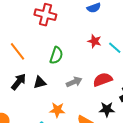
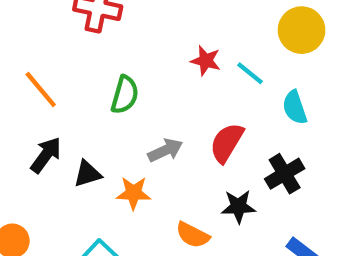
red semicircle: (103, 80) -> (227, 143), turned -36
black triangle: (40, 82) -> (88, 174), moved
orange star: (57, 110) -> (133, 193), moved

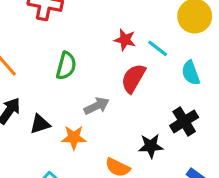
red semicircle: (227, 143) -> (133, 78), moved

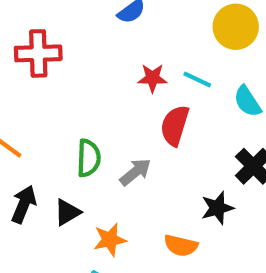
green semicircle: (66, 66) -> (89, 158), moved
orange star: (74, 137) -> (110, 240), moved

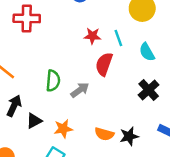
cyan line: (197, 79) -> (118, 38), turned 42
black star: (217, 208) -> (129, 136), moved
black triangle: (67, 212) -> (34, 121), moved

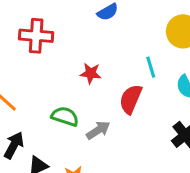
red star: (92, 36) -> (91, 73), moved
green semicircle: (53, 81) -> (65, 116), turned -80

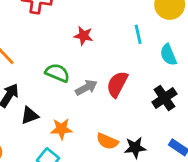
red semicircle: (131, 99) -> (117, 84), moved

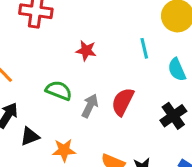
gray arrow: (86, 88) -> (90, 106), turned -35

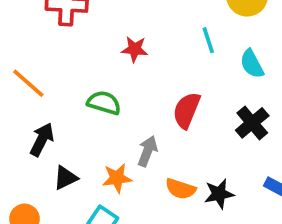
gray arrow: (90, 106) -> (147, 151), moved
black triangle: (30, 136) -> (65, 178), moved

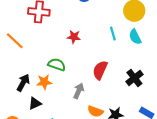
cyan semicircle: (252, 64) -> (135, 37), moved
orange line: (28, 83) -> (15, 41), moved
orange star: (117, 178) -> (44, 82), moved

